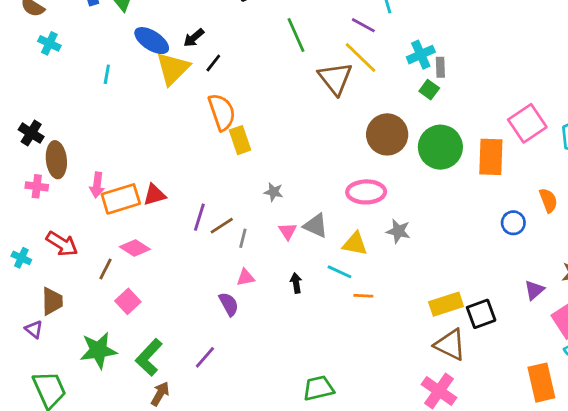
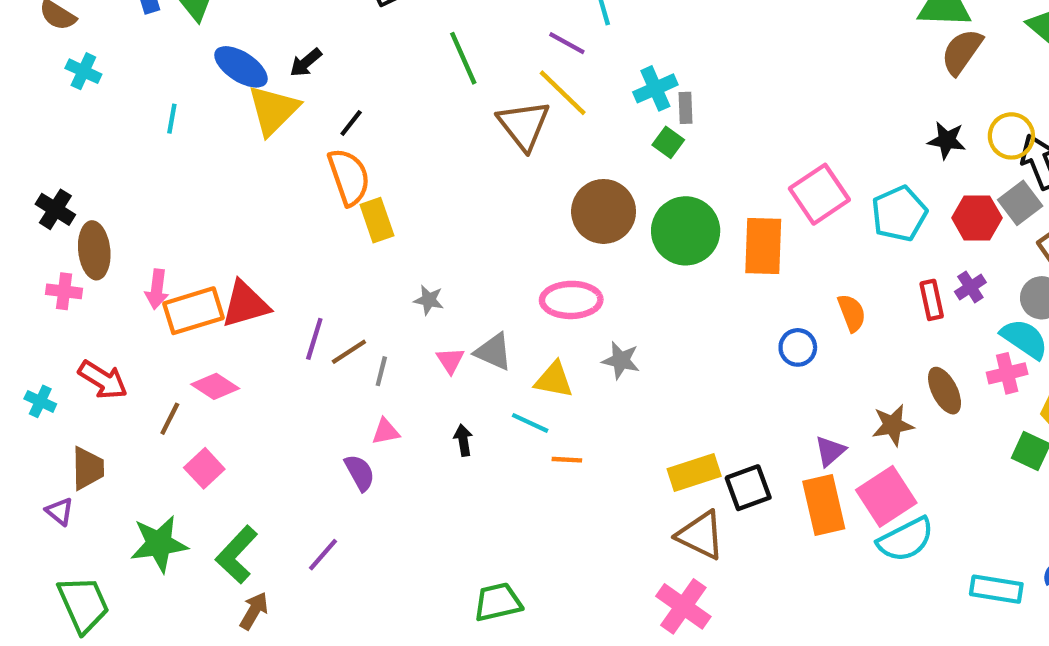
black line: (213, 63) -> (351, 123), moved
red triangle: (154, 195) -> (245, 304), size x1.4
orange rectangle: (541, 383) -> (824, 505), moved

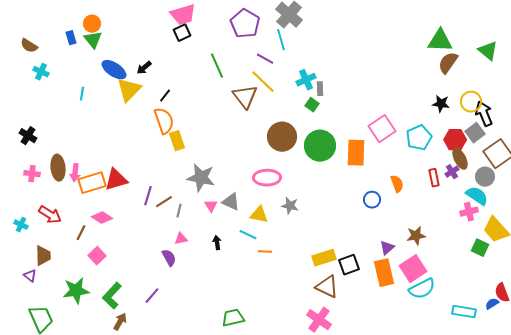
brown ellipse: (94, 250) -> (58, 168), moved
gray star: (429, 300) -> (201, 178), size x2.0
brown ellipse: (945, 391) -> (460, 159), moved

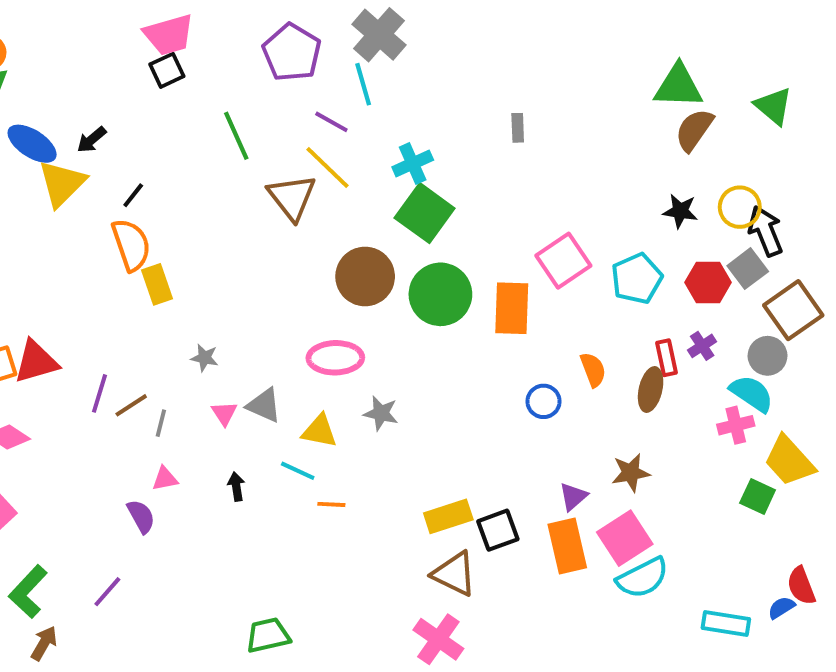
gray rectangle: (320, 89) -> (518, 128), moved
green square: (312, 105) -> (425, 213), size x2.0
brown ellipse: (460, 159) -> (651, 389), moved, turned 40
gray star: (201, 178) -> (205, 358), size x0.5

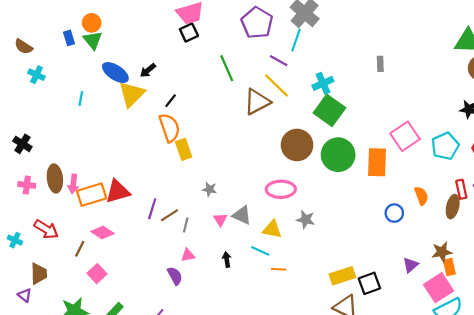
cyan line: (363, 84) -> (296, 40), turned 35
brown triangle: (292, 197) -> (257, 102), turned 40
orange rectangle: (567, 546) -> (449, 267), moved, size x0.6

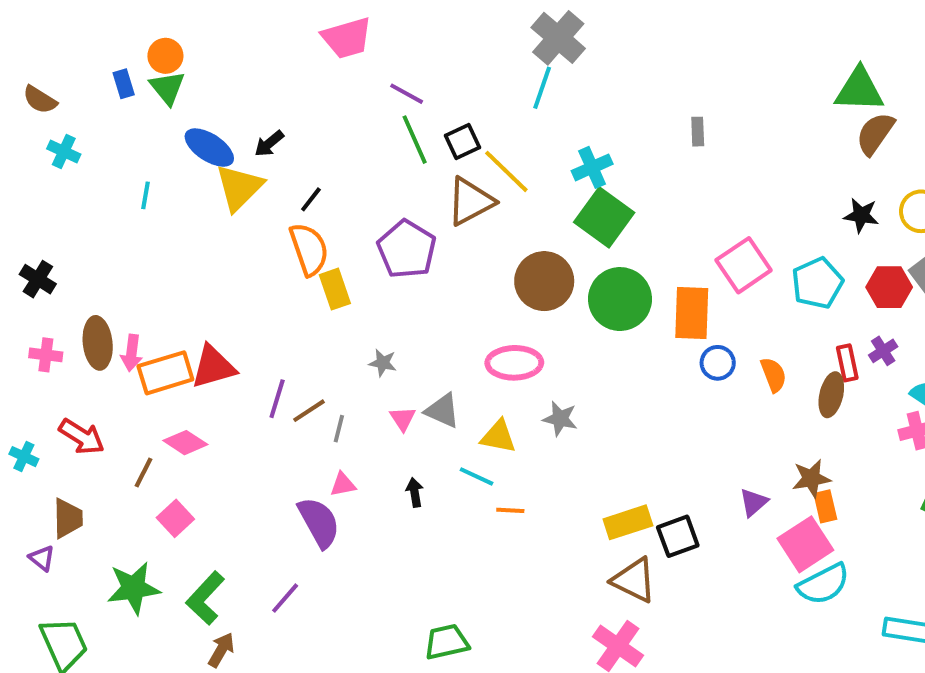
purple pentagon: (257, 23) -> (407, 249), moved
black square: (189, 33) -> (462, 142), moved
purple line: (279, 61) -> (407, 94), moved
blue circle: (394, 213) -> (718, 363), moved
purple semicircle: (175, 276) -> (319, 522), size x1.5

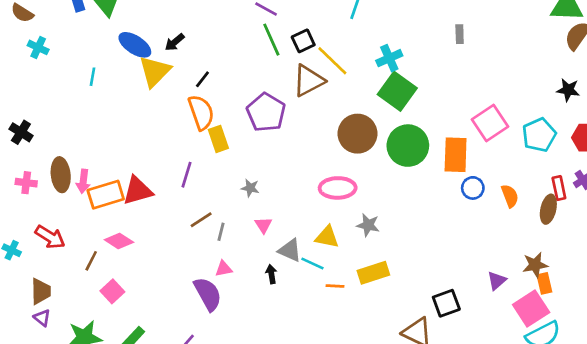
purple line: (277, 399) -> (187, 175), moved
gray triangle: (443, 411) -> (290, 250), moved
yellow rectangle: (628, 522) -> (373, 273), moved
purple triangle: (42, 558) -> (42, 318), moved

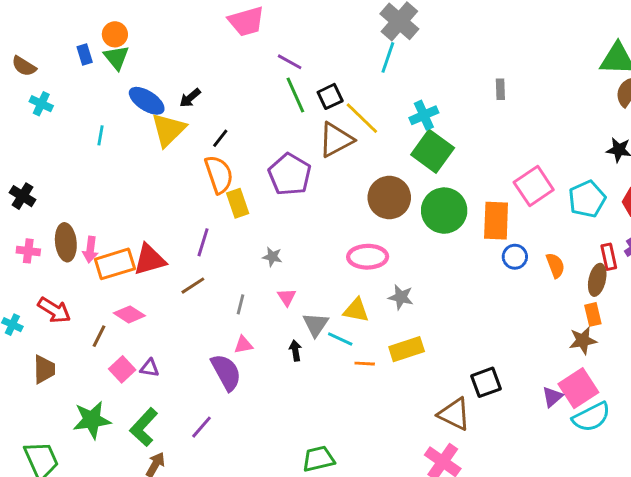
brown line: (201, 220) -> (193, 286), moved
gray triangle: (290, 250) -> (316, 325), turned 40
purple triangle: (497, 281) -> (552, 397), moved
orange rectangle: (544, 283) -> (593, 314), moved
purple triangle: (42, 318) -> (150, 368), moved, turned -30

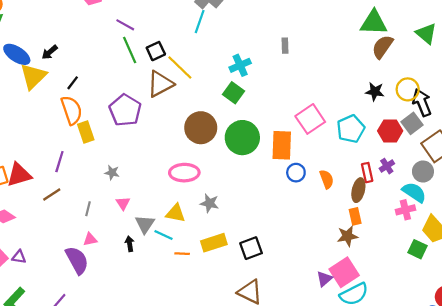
cyan cross: (424, 115) -> (240, 65), moved
green square: (433, 151) -> (234, 93), size x0.7
black square: (486, 382) -> (251, 248), moved

